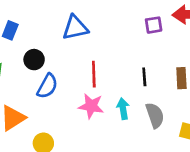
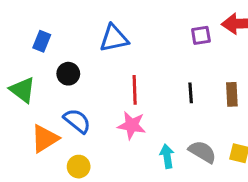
blue semicircle: (47, 86) -> (77, 121), moved, turned -80
cyan arrow: (123, 109) -> (167, 156), moved
gray semicircle: (155, 115) -> (202, 152), moved, turned -40

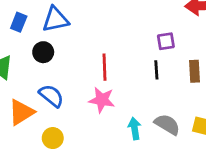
purple square: (201, 35) -> (166, 41), moved
blue triangle: (114, 38) -> (55, 19), moved

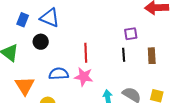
blue triangle: (55, 19) -> (50, 18), turned 35
blue semicircle: (51, 96) -> (59, 74), moved, turned -42
orange triangle: (21, 112) -> (25, 86), turned -30

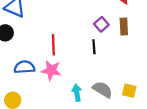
purple square: (131, 34) -> (101, 24), turned -32
brown rectangle: (152, 56) -> (124, 26), moved

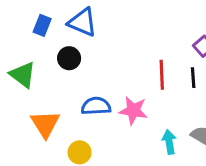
red line: (53, 45) -> (162, 75), moved

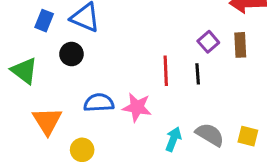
cyan arrow: (169, 142) -> (173, 139), turned 30

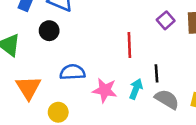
black line: (198, 74) -> (157, 73), moved
pink star: (137, 107) -> (105, 90), moved
cyan arrow: (173, 139) -> (136, 89), moved

